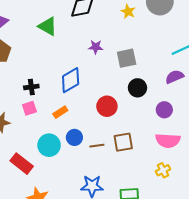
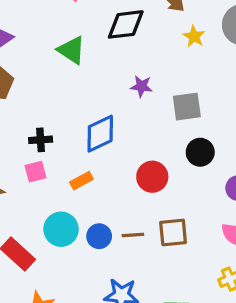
blue circle: (74, 137) -> (99, 236), moved

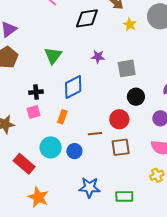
green triangle: (71, 50) -> (53, 55), moved, turned 36
red circle: (152, 177) -> (119, 119), moved
orange rectangle: (81, 181) -> (62, 117), turned -40
brown line: (133, 235) -> (95, 134), moved

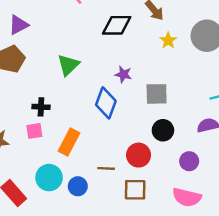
blue diamond: (73, 87) -> (106, 103), moved, turned -50
orange rectangle: (62, 117) -> (69, 142), size x1.5

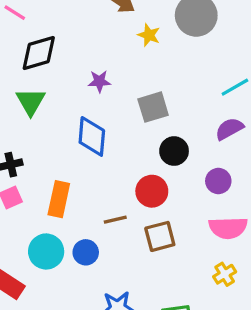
black diamond: (117, 25) -> (39, 53), moved
purple star: (123, 74) -> (99, 81), moved

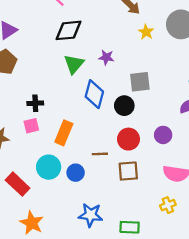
green triangle: (31, 102) -> (74, 64), moved
black circle: (174, 151) -> (124, 106), moved
purple circle: (218, 181) -> (163, 135), moved

